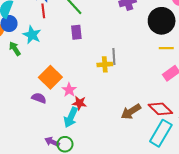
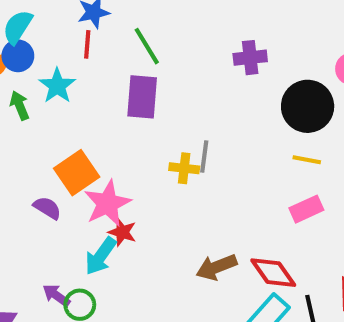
purple rectangle: (76, 32) -> (142, 97), size x1.5
pink star: (69, 90) -> (108, 203), size x1.6

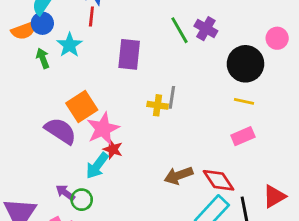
green line: (147, 46) -> (179, 30), moved
purple cross: (250, 58) -> (206, 29), turned 35
purple semicircle: (47, 208) -> (60, 131), size x1.6

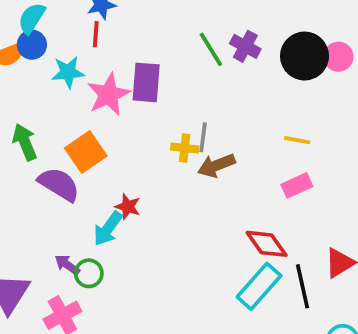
cyan star: (70, 45) -> (68, 72), turned 30
green arrow: (43, 58) -> (25, 142), moved, size x1.4
black circle: (245, 64) -> (305, 56), moved
pink star: (103, 129) -> (109, 94), moved
brown arrow: (179, 176) -> (216, 165), moved

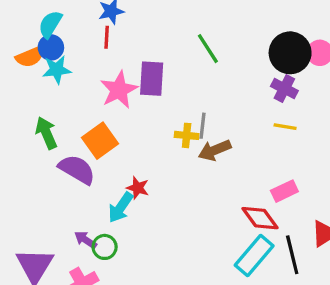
purple cross: (245, 46) -> (284, 89), moved
cyan star: (68, 72) -> (57, 70), moved
pink rectangle: (297, 185) -> (284, 191), moved

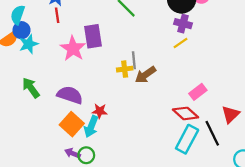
yellow line: (285, 127) -> (180, 43), moved, turned -32
orange square: (100, 141) -> (72, 124), moved
purple semicircle: (77, 169) -> (70, 95), moved

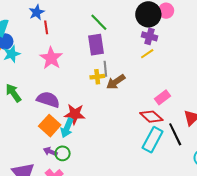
red line: (57, 15) -> (46, 27), moved
purple rectangle: (93, 36) -> (96, 45), moved
red star: (100, 111) -> (75, 114), size x1.5

